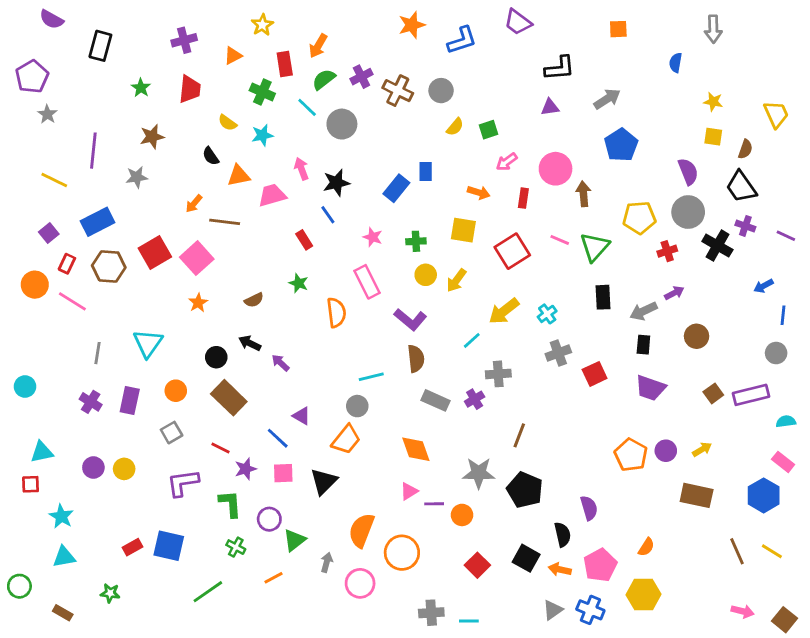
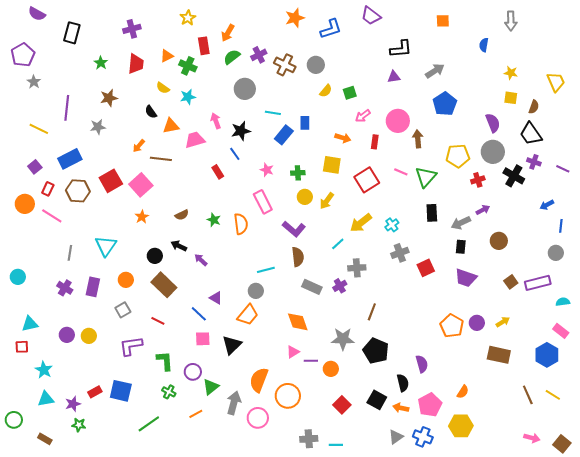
orange triangle: (233, 56) -> (167, 56), moved
cyan line: (307, 107) -> (273, 113), moved, turned -35
green star: (299, 283) -> (214, 220), moved
purple star: (246, 469) -> (73, 404), moved
gray arrow: (327, 562) -> (234, 403), size x1.6

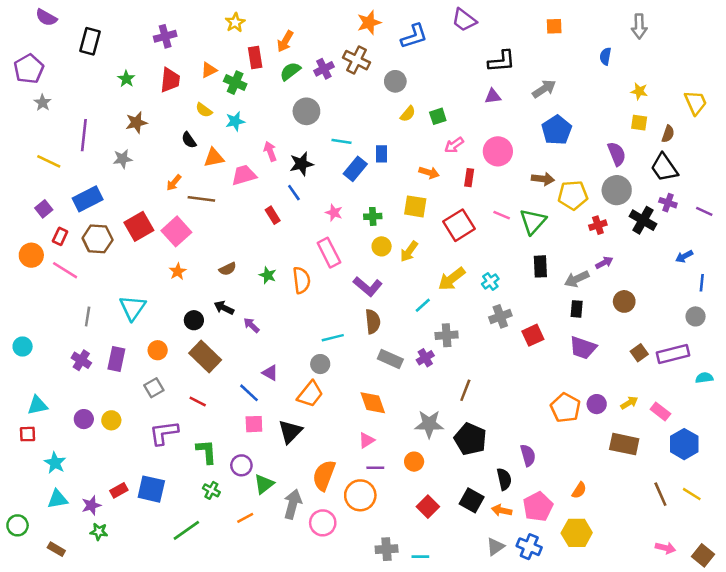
brown cross: (285, 65) -> (357, 60), moved
brown arrow: (418, 139) -> (543, 179), moved, turned 102
pink rectangle: (561, 331) -> (660, 412), moved
purple line: (311, 361) -> (375, 468), moved

